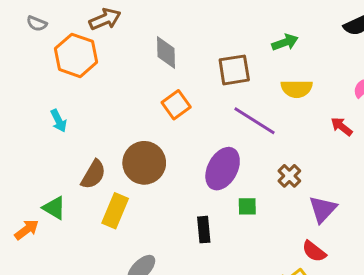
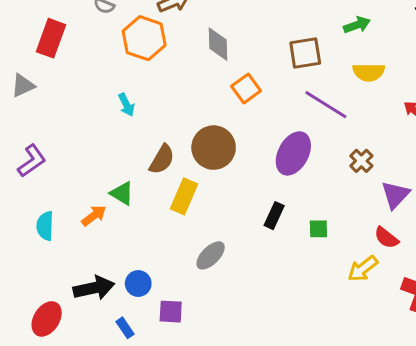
gray diamond: (166, 53) -> (218, 44), moved
green square: (247, 206) -> (318, 229), moved
black rectangle: (204, 230) -> (274, 216), turned 30

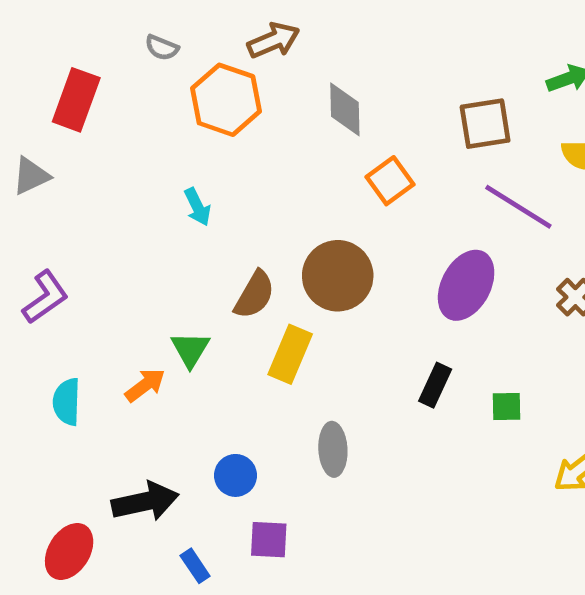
green triangle: (122, 193) -> (190, 349), turned 30
gray ellipse: (211, 255) -> (333, 449), turned -48
blue circle: (138, 283) -> (235, 475), moved

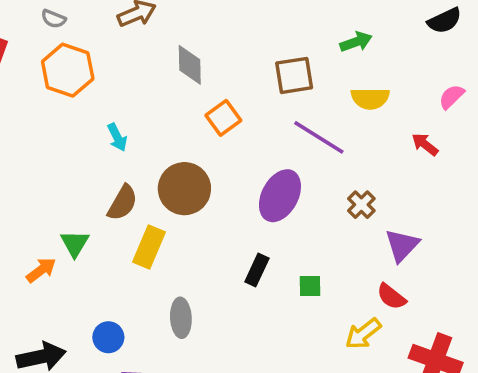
orange hexagon: (226, 100) -> (68, 70), moved
cyan arrow: (197, 207) -> (117, 137), moved

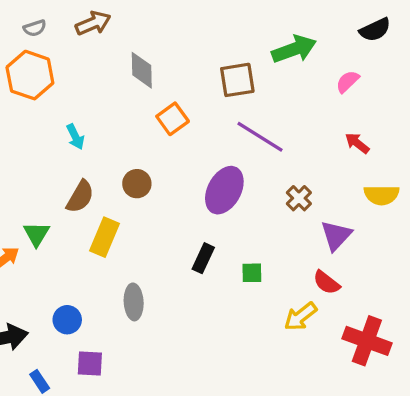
gray semicircle: (54, 19) -> (35, 28), moved, turned -40
green arrow: (356, 42) -> (294, 49), size x1.5
pink semicircle: (452, 97) -> (347, 82), moved
yellow semicircle: (370, 98) -> (382, 195), moved
brown circle: (184, 189) -> (137, 184), size x0.6

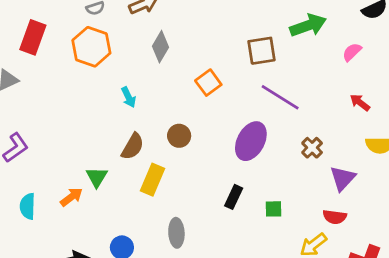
gray diamond: (142, 70) -> (160, 47), moved, turned 32
red semicircle: (326, 282) -> (335, 217), turned -30

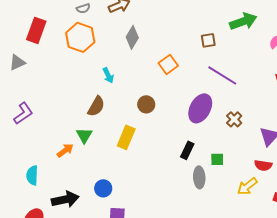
brown square: (262, 51) -> (208, 40), size x0.7
brown semicircle: (133, 146) -> (96, 106), moved
brown cross: (312, 148) -> (234, 119), moved
cyan semicircle: (28, 206) -> (32, 175), moved
gray ellipse: (176, 233) -> (199, 177), moved

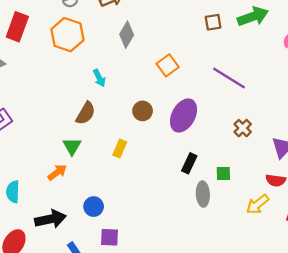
brown square: (208, 40) -> (213, 22), moved
purple ellipse: (200, 108) -> (184, 115), moved
yellow rectangle: (126, 137) -> (120, 148), size x0.7
orange arrow: (65, 150) -> (57, 172), moved

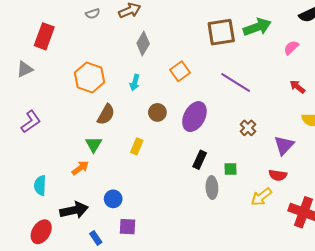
brown square: (213, 22) -> (221, 32), size x1.8
orange hexagon: (67, 35) -> (90, 77), moved
cyan arrow: (99, 78) -> (135, 83), moved, turned 42

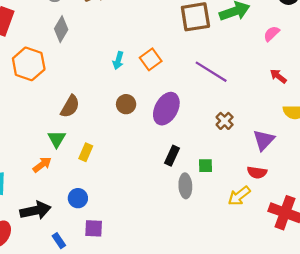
gray diamond: (143, 43) -> (61, 29), moved
orange hexagon: (90, 77) -> (29, 64), moved
cyan arrow: (135, 83) -> (118, 60), moved
yellow rectangle: (137, 146) -> (86, 152), moved

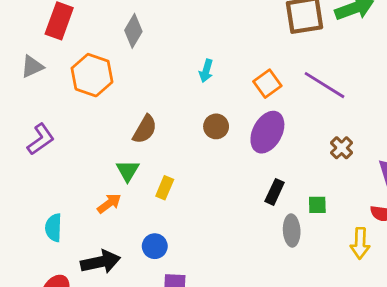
orange square: (151, 59) -> (267, 84), moved
yellow arrow: (239, 196) -> (360, 243), turned -50

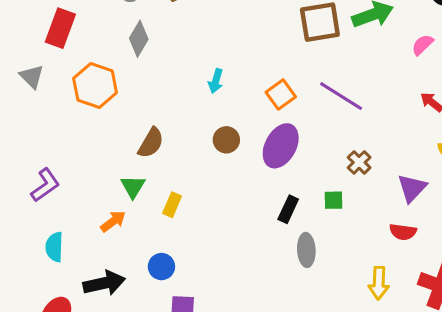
gray triangle: (32, 67) -> (32, 76), turned -50
purple L-shape: (41, 139) -> (45, 185), moved
green square: (317, 205) -> (333, 200), moved
yellow arrow: (360, 243) -> (379, 283), moved

